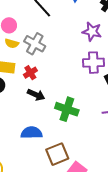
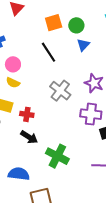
gray cross: (35, 44) -> (60, 91), moved
red cross: (30, 73) -> (27, 114), turned 32

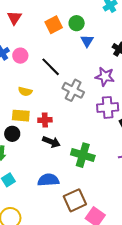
black line: (49, 52) -> (51, 67), moved
pink circle: (13, 64) -> (20, 56), moved

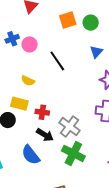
blue triangle: (87, 41) -> (96, 52), moved
gray cross: (73, 90) -> (69, 127), moved
blue semicircle: (48, 180) -> (31, 155), moved, turned -135

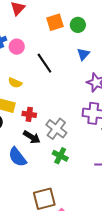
green cross: (73, 153) -> (60, 156), size x0.7

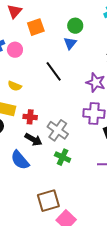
orange square: (55, 22) -> (36, 27), moved
blue triangle: (83, 54) -> (70, 43), moved
black line: (44, 63) -> (54, 71), moved

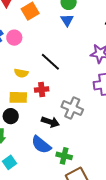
black line: (54, 71) -> (50, 62), moved
red cross: (30, 117) -> (42, 89), moved
green cross: (63, 157) -> (64, 156), moved

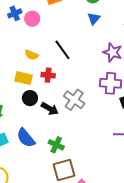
blue triangle: (67, 20) -> (94, 19), moved
black circle: (11, 116) -> (30, 98), moved
blue semicircle: (41, 145) -> (26, 138), moved

